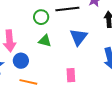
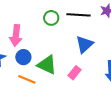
green triangle: (45, 41) -> (47, 65), moved, size x1.5
pink rectangle: (71, 75) -> (74, 73), moved, turned 32

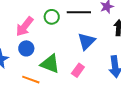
pink arrow: (16, 36) -> (25, 26), moved, turned 35
blue circle: (23, 57) -> (26, 48), moved

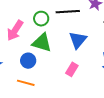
blue circle: (26, 48) -> (28, 61), moved
green triangle: (50, 64) -> (42, 43), moved

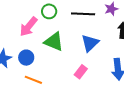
green circle: (41, 19) -> (49, 11), moved
blue circle: (28, 61) -> (26, 58), moved

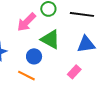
blue triangle: (90, 43) -> (86, 44), turned 30
blue circle: (26, 58) -> (34, 56), moved

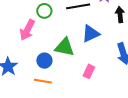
green triangle: (50, 39) -> (65, 47), moved
pink rectangle: (74, 72) -> (89, 71), moved

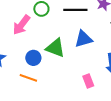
pink rectangle: (89, 71) -> (88, 81), moved, turned -56

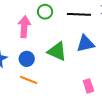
pink arrow: (21, 25) -> (24, 27), turned 145
blue circle: (33, 58) -> (27, 59), moved

